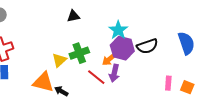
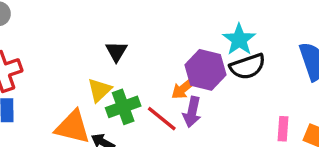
black triangle: (73, 16) -> (116, 51), moved, turned -48
cyan star: (118, 30) -> (239, 40), moved
green cross: (79, 53) -> (123, 107), moved

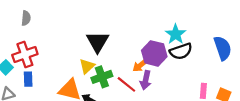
black triangle: (116, 51) -> (98, 42), size x1.6

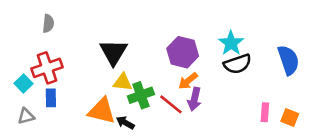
black triangle: (98, 42) -> (114, 52), moved
purple hexagon: (154, 53) -> (183, 52), moved
yellow triangle: (87, 66) -> (123, 82), turned 49

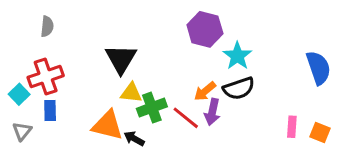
cyan star: (231, 43) -> (237, 56), moved
purple hexagon: (183, 52) -> (205, 29), moved
black semicircle: (238, 64) -> (239, 88), moved
gray triangle: (26, 116) -> (22, 131), turned -36

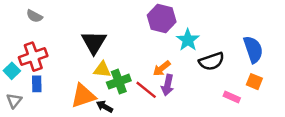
gray semicircle: (47, 26) -> (34, 16), turned 112
black semicircle: (239, 88) -> (212, 61), moved
orange triangle: (108, 125) -> (83, 96), turned -32
pink rectangle: (292, 127) -> (232, 97), turned -70
orange square: (320, 133) -> (254, 82), moved

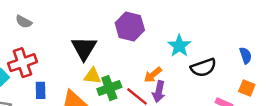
purple hexagon: (162, 19) -> (130, 27), moved
blue semicircle: (253, 49) -> (246, 55), size x0.6
blue rectangle: (37, 84) -> (41, 90), moved

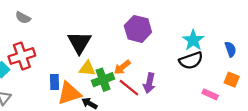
purple hexagon: (130, 27) -> (138, 29), moved
cyan star: (179, 46) -> (193, 40), moved
orange arrow: (153, 75) -> (122, 67), moved
blue rectangle: (41, 90) -> (55, 82), moved

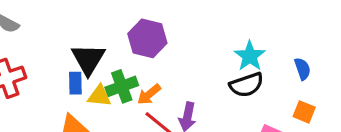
purple hexagon: (138, 29) -> (147, 38), moved
green cross: (103, 80) -> (122, 86), moved
blue rectangle: (55, 82) -> (75, 83), moved

